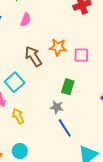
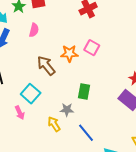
pink square: (81, 55) -> (92, 48), moved, turned 35
gray star: (57, 107) -> (67, 110), moved
yellow arrow: (18, 116) -> (54, 124), moved

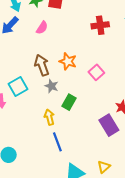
pink square: (92, 48) -> (96, 72), moved
gray star: (67, 110) -> (51, 86), moved
yellow arrow: (54, 124) -> (49, 117), moved

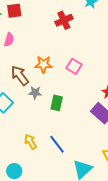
yellow arrow: (49, 117) -> (30, 142), moved

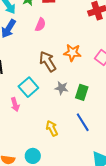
gray star: (35, 93) -> (62, 88), moved
blue line: (57, 144) -> (83, 122), moved

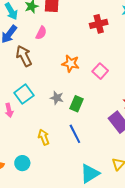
brown arrow: (48, 61) -> (24, 56), moved

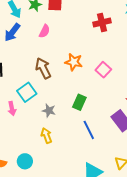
brown arrow: (24, 56) -> (43, 68), moved
gray star: (57, 98) -> (49, 111), moved
blue line: (75, 134) -> (89, 130), moved

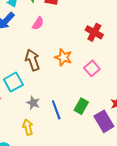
red cross: (102, 23) -> (94, 32), moved, turned 36
green rectangle: (79, 102) -> (81, 106), moved
blue line: (89, 130) -> (56, 110), moved

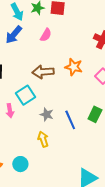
brown arrow: (33, 60) -> (43, 72), turned -70

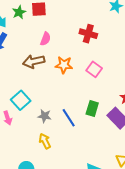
pink semicircle: (46, 35) -> (45, 39), moved
brown arrow: (43, 72) -> (34, 62), moved

